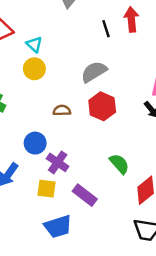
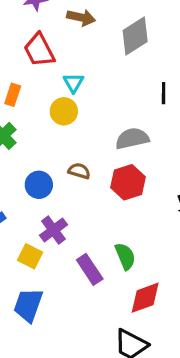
blue circle: (35, 143) -> (39, 185), moved
purple rectangle: (85, 195) -> (90, 269), moved
blue trapezoid: (58, 227) -> (28, 305), turned 108

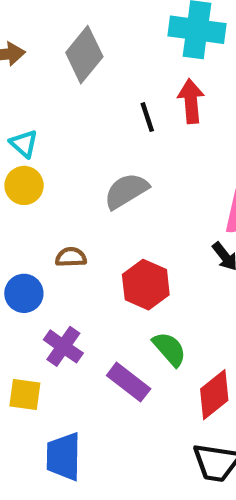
red hexagon: (128, 182) -> (146, 285), moved
yellow square: (30, 256) -> (25, 394), moved

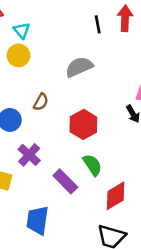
brown semicircle: (71, 257) -> (41, 102), turned 114
blue trapezoid: (64, 456) -> (38, 220), moved

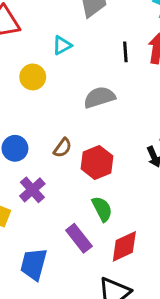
cyan triangle: (22, 30) -> (62, 45), moved, turned 36
brown semicircle: (41, 102) -> (63, 148), moved
purple rectangle: (65, 181) -> (79, 238), moved

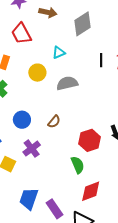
gray semicircle: (99, 97) -> (67, 83), moved
red hexagon: (97, 162) -> (90, 140), moved
purple rectangle: (79, 238) -> (55, 209), moved

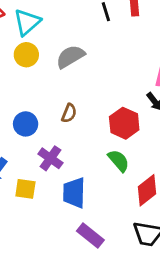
cyan triangle: (59, 53) -> (27, 22), moved, size x1.5
blue trapezoid: (29, 199) -> (74, 193), moved
purple rectangle: (55, 209) -> (90, 235), moved

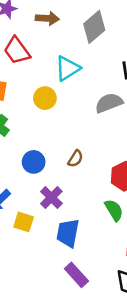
cyan triangle: (27, 22) -> (68, 68), moved
gray semicircle: (70, 57) -> (109, 103), moved

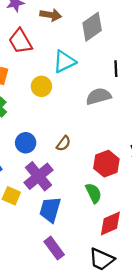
purple cross: (51, 197) -> (38, 176), size x1.4

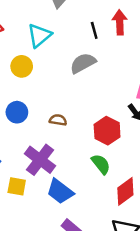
blue circle: (26, 143) -> (17, 112), moved
brown semicircle: (64, 143) -> (58, 120), turned -105
blue trapezoid: (50, 210) -> (60, 191), turned -56

